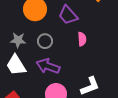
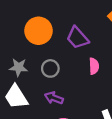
purple arrow: (48, 66) -> (54, 98), size x0.7

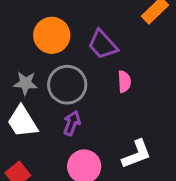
gray circle: (50, 68) -> (67, 85), size x1.6
purple arrow: (54, 98) -> (72, 123), turned 90

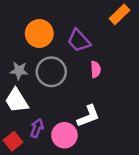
purple arrow: (72, 123) -> (37, 128), moved
white L-shape: (137, 154) -> (88, 116), moved

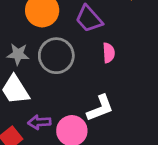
purple arrow: (37, 128) -> (39, 122), turned -114

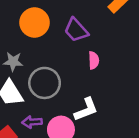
gray circle: (56, 56) -> (45, 83), moved

